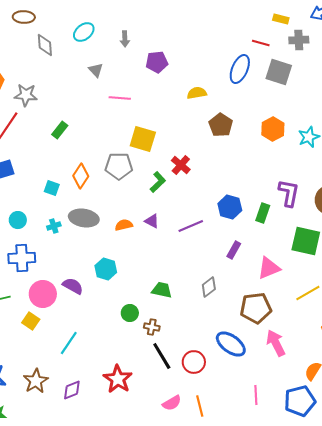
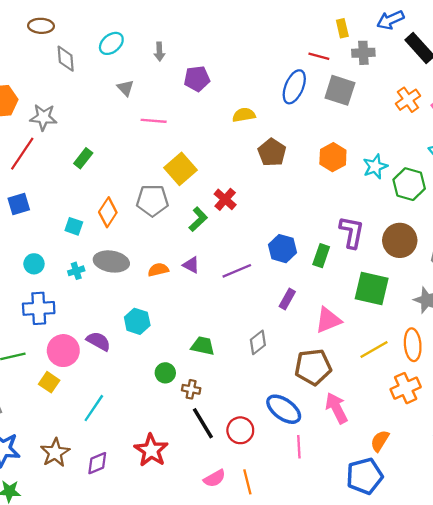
yellow rectangle: (281, 19) -> (342, 28), turned 63
yellow square: (143, 139) -> (181, 169), turned 32
pink line: (256, 395) -> (299, 447), moved

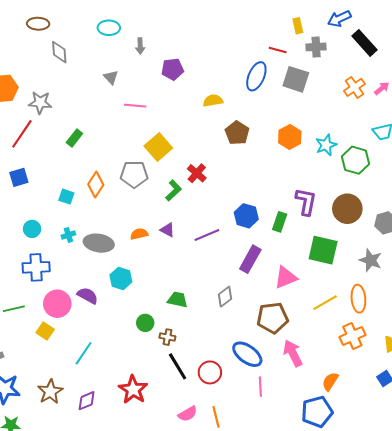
cyan ellipse: (111, 43) -> (109, 28), moved, turned 40
gray ellipse: (111, 261) -> (99, 243), moved
purple rectangle: (287, 299) -> (250, 259), size x1.5

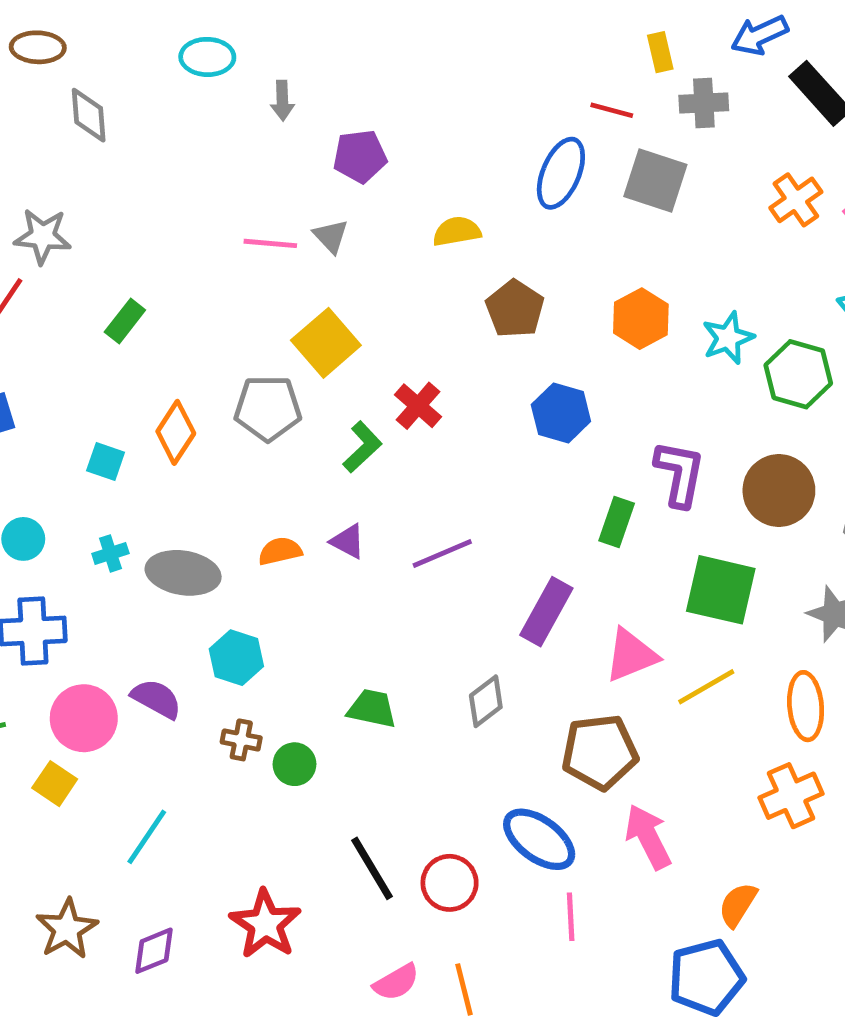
gray triangle: (111, 77) -> (331, 236), moved
blue hexagon: (246, 216) -> (561, 413), moved
yellow line: (325, 303) -> (706, 687), moved
brown cross: (167, 337) -> (241, 740), moved

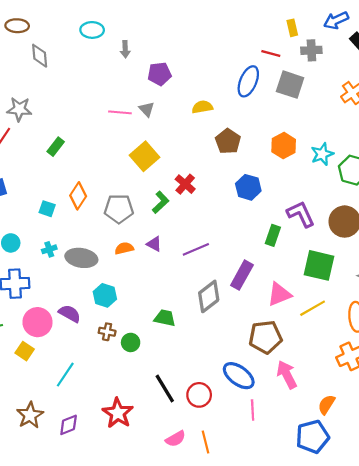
gray pentagon: (268, 408) -> (119, 209), moved
purple L-shape: (680, 474) -> (301, 214), turned -36
gray diamond: (486, 701) -> (209, 296), moved, size x1.4

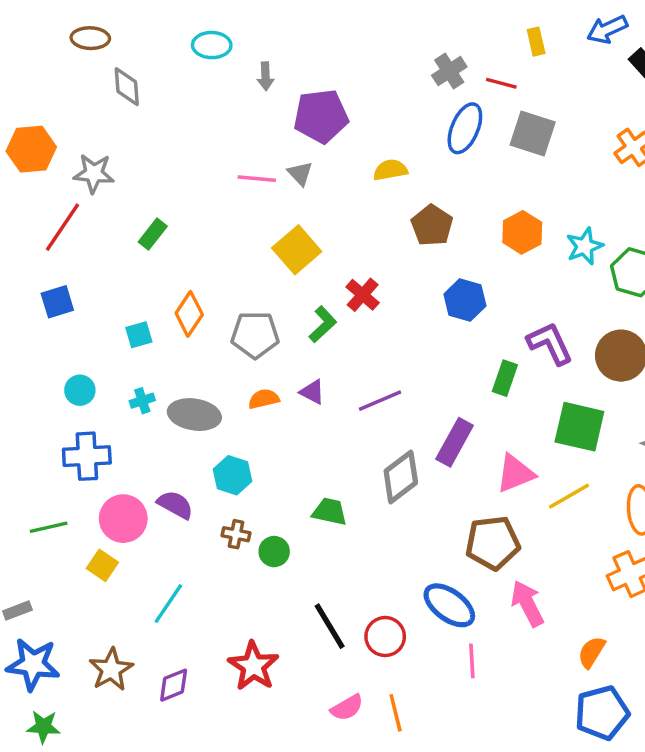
gray cross: (311, 50) -> (449, 71), moved, turned -30
purple pentagon: (159, 74) -> (321, 116), size x1.4
cyan square: (47, 209) -> (139, 335), turned -35
blue pentagon: (313, 437) -> (602, 713), moved

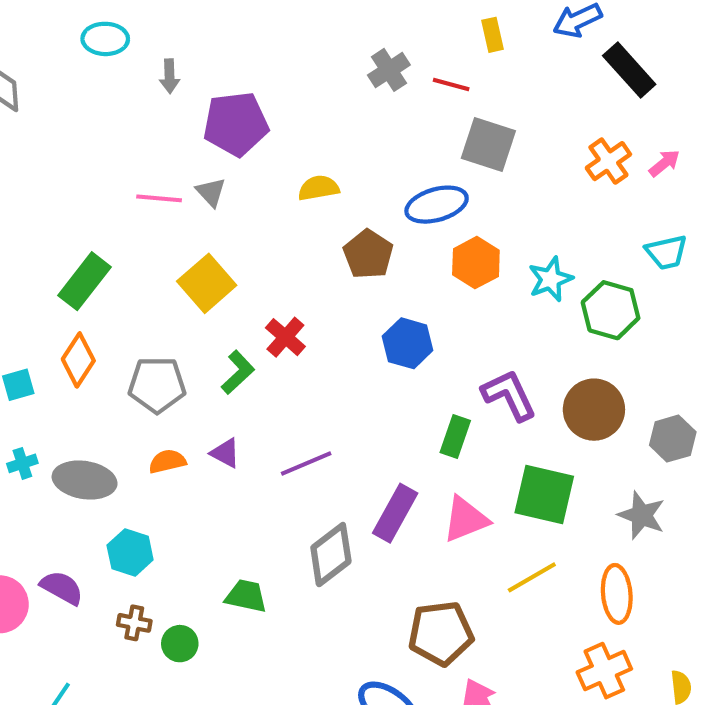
blue ellipse: (465, 128) -> (437, 205), moved, turned 51
green rectangle: (153, 234) -> (85, 281), moved, size x1.5
pink triangle: (515, 473) -> (466, 519), moved

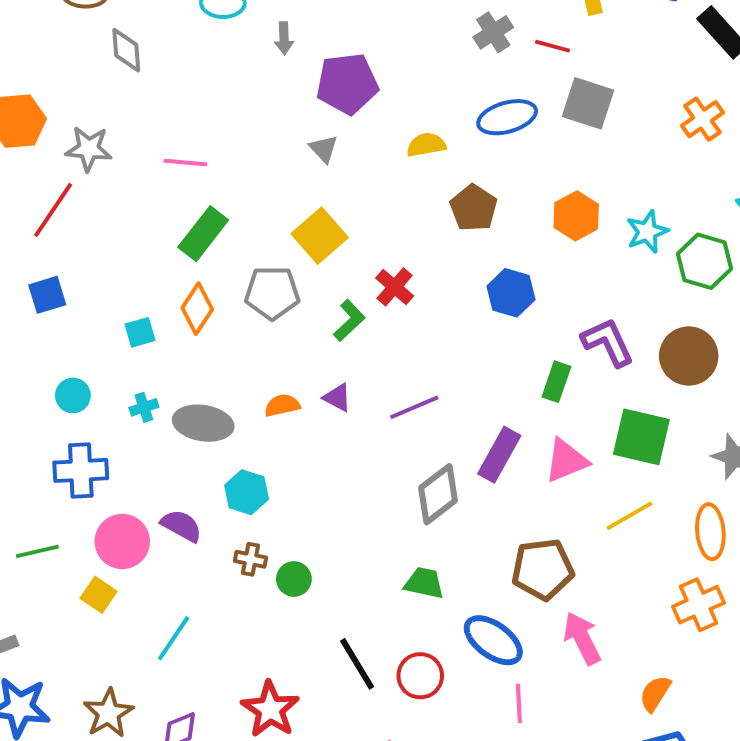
pink line: (159, 198) -> (185, 163), moved
blue ellipse: (437, 205) -> (507, 117), moved
gray pentagon: (157, 385) -> (272, 293), moved
green trapezoid: (246, 596) -> (424, 583), moved

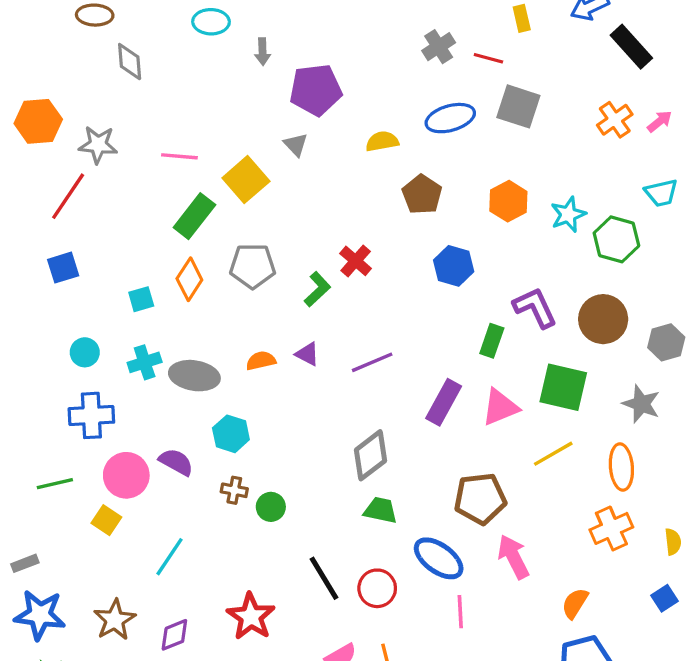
yellow square: (320, 236) -> (246, 180), moved
cyan cross: (144, 407) -> (145, 362), size x1.4
gray diamond: (438, 494) -> (371, 455), moved

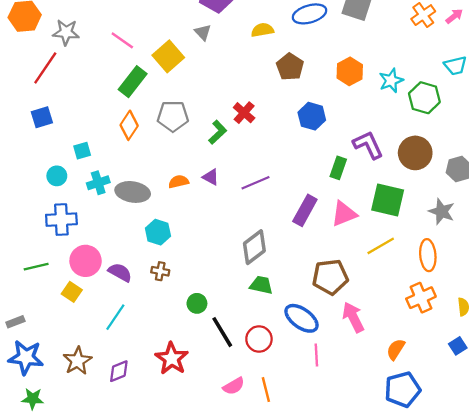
pink line: (179, 156) -> (122, 40), turned 30
cyan square: (141, 299) -> (82, 151), moved
purple semicircle: (176, 462) -> (120, 272), moved
green circle: (271, 507) -> (197, 303), moved

